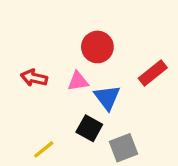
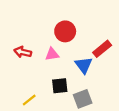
blue triangle: (107, 97) -> (84, 65), moved
black square: (89, 128) -> (60, 86), turned -35

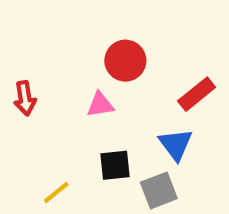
red arrow: (23, 52) -> (25, 98), moved, turned -112
blue triangle: (84, 65) -> (176, 144), moved

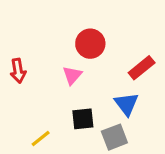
pink triangle: (100, 105) -> (72, 75), turned -40

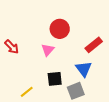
red arrow: (18, 71) -> (12, 47), turned -35

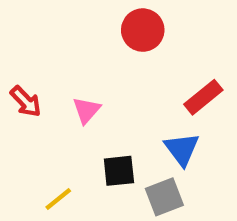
red circle: (60, 29) -> (143, 30), moved
pink triangle: (48, 50) -> (86, 110), moved

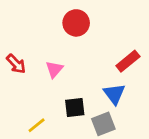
red circle: (143, 30) -> (76, 23), moved

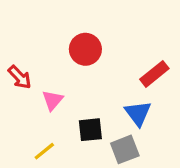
red circle: (76, 23) -> (85, 49), moved
pink triangle: (54, 69) -> (53, 100), moved

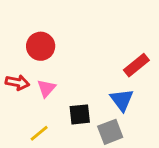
red circle: (85, 49) -> (41, 46), moved
red arrow: (20, 77) -> (17, 82), moved, turned -35

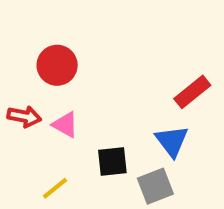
pink triangle: (46, 88) -> (65, 125), turned -42

